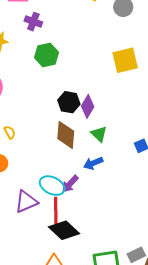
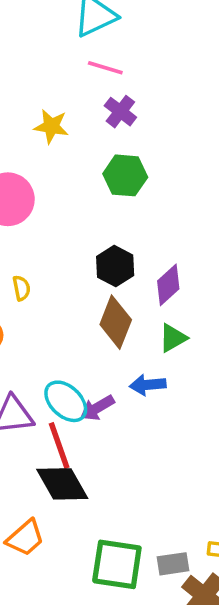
black hexagon: (69, 102) -> (115, 266), moved
green triangle: (99, 134) -> (173, 338), turned 30
red line: (56, 210) -> (59, 445), turned -36

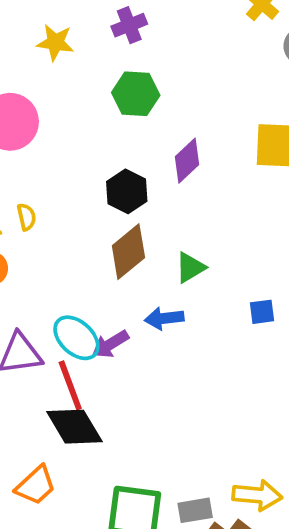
purple cross: (120, 112) -> (129, 25), turned 32
purple diamond: (168, 285) -> (187, 161), moved
brown diamond: (116, 322) -> (128, 252), turned 30

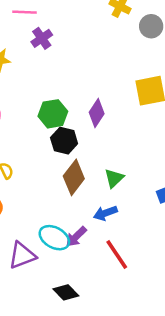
green hexagon: (136, 94) -> (53, 114), moved
red line: (70, 385) -> (117, 254), moved
black diamond: (74, 427) -> (66, 292), size x0.7

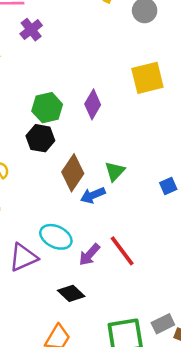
black hexagon: (64, 141) -> (40, 138), moved
blue arrow: (105, 213) -> (93, 195), moved
purple arrow: (76, 237) -> (89, 255), moved

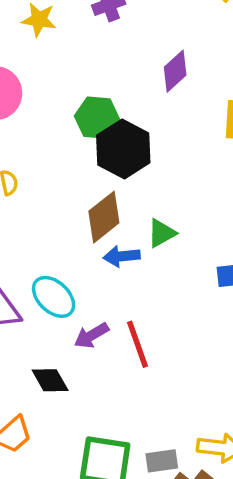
purple diamond: (93, 104) -> (175, 71), moved
black hexagon: (40, 138) -> (123, 149), moved, size x1.4

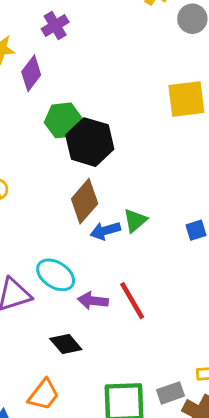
purple diamond: (175, 71) -> (31, 73), moved
green triangle: (162, 233) -> (135, 220), moved
purple arrow: (91, 335) -> (93, 301), turned 48

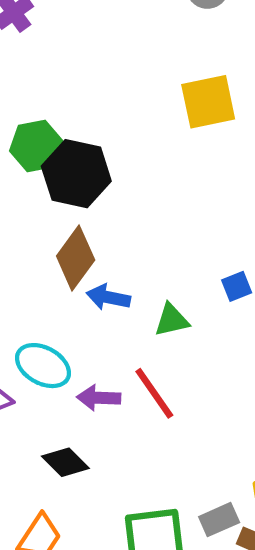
green triangle: (135, 220) -> (172, 320), moved, turned 32
blue arrow: (105, 231) -> (108, 297), turned 32

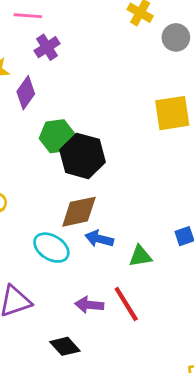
brown diamond: (76, 258) -> (79, 212), turned 39
cyan ellipse: (43, 366) -> (51, 248), moved

